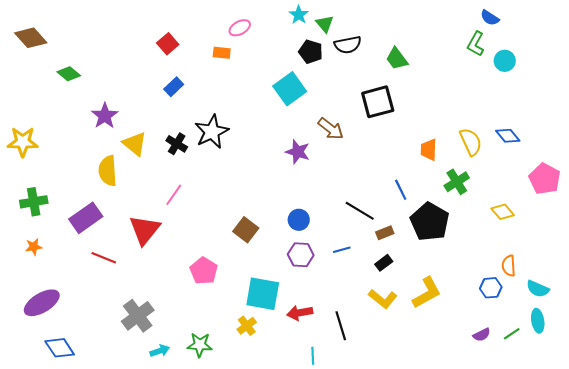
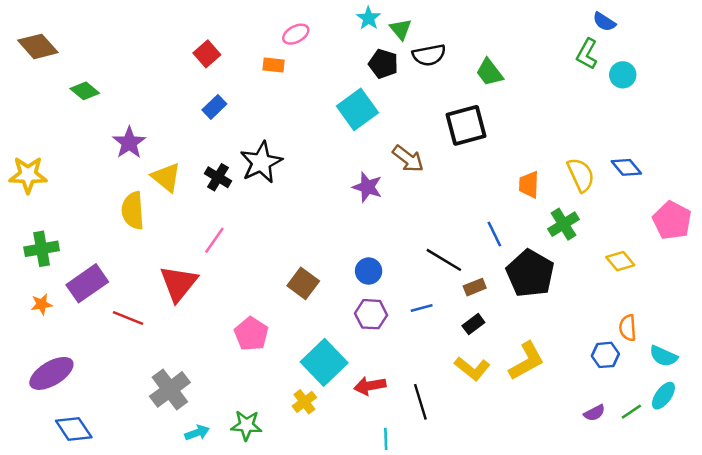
purple rectangle: (86, 218) -> (87, 283), moved
cyan square: (263, 294) -> (324, 362), turned 36
cyan ellipse: (538, 321) -> (663, 396), turned 45

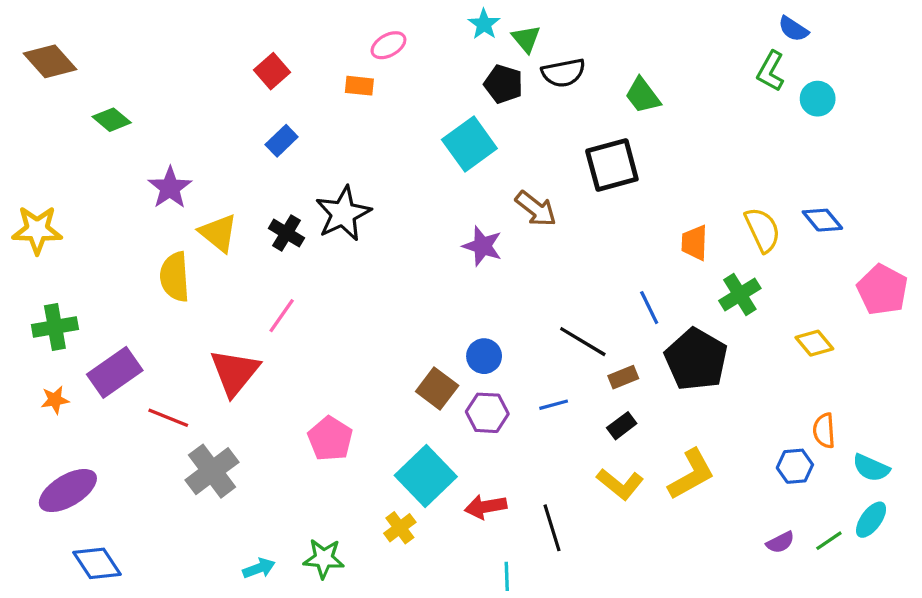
brown square: (303, 283) -> (437, 388), moved
gray cross: (170, 389) -> (212, 471), moved

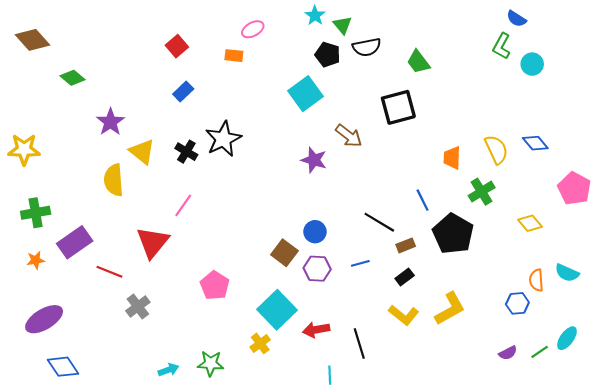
cyan semicircle: (871, 468) -> (567, 273), moved
gray cross: (212, 471) -> (138, 307), size x0.7

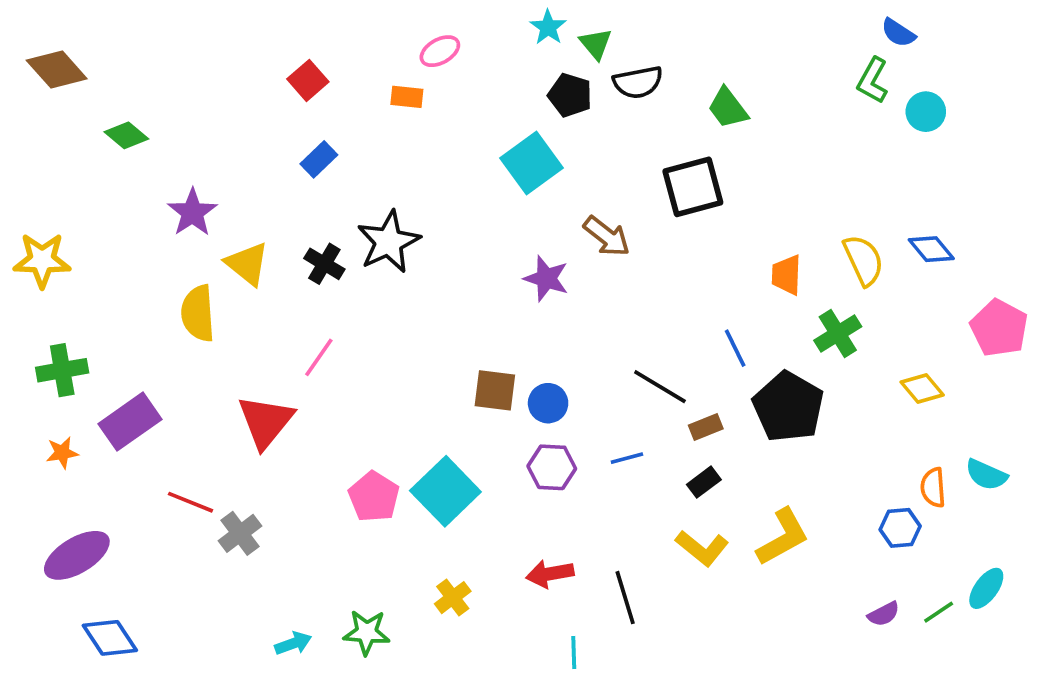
brown square: (284, 253) -> (495, 390), moved, turned -30
red line: (109, 272) -> (191, 502), moved
cyan square: (277, 310) -> (445, 491), moved

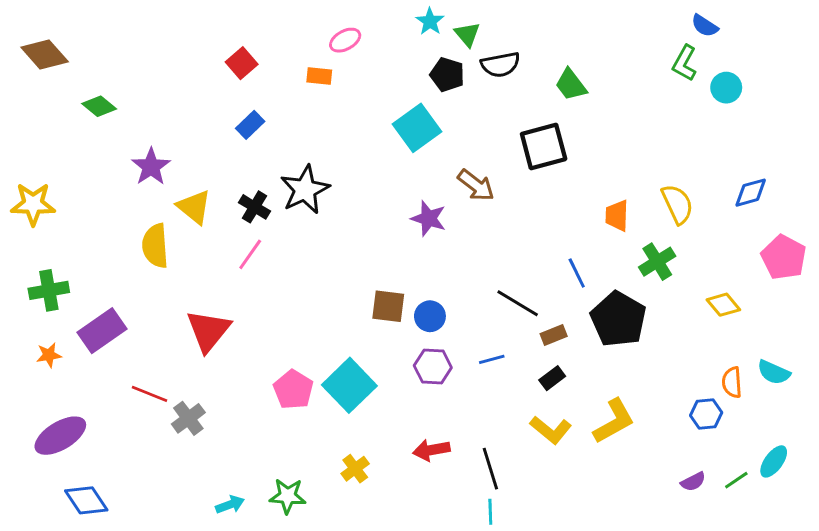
blue diamond: (931, 249) -> (751, 193), moved, turned -66
pink line: (319, 357) -> (250, 254), moved
cyan line: (574, 653) -> (490, 512), moved

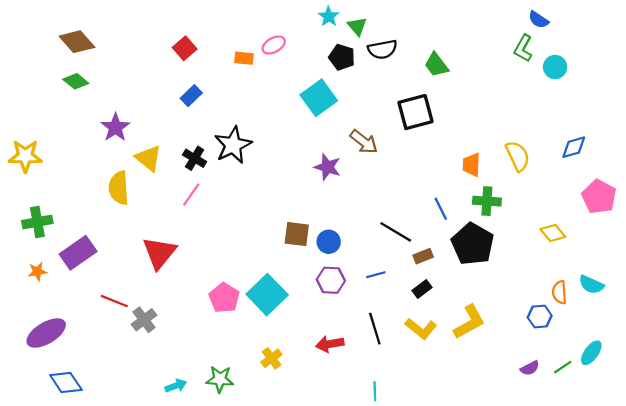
pink ellipse: (345, 40) -> (274, 45), moved
brown diamond: (45, 54) -> (77, 42), moved
green cross: (657, 262) -> (487, 201), moved, turned 36
black line: (490, 469) -> (375, 329), moved

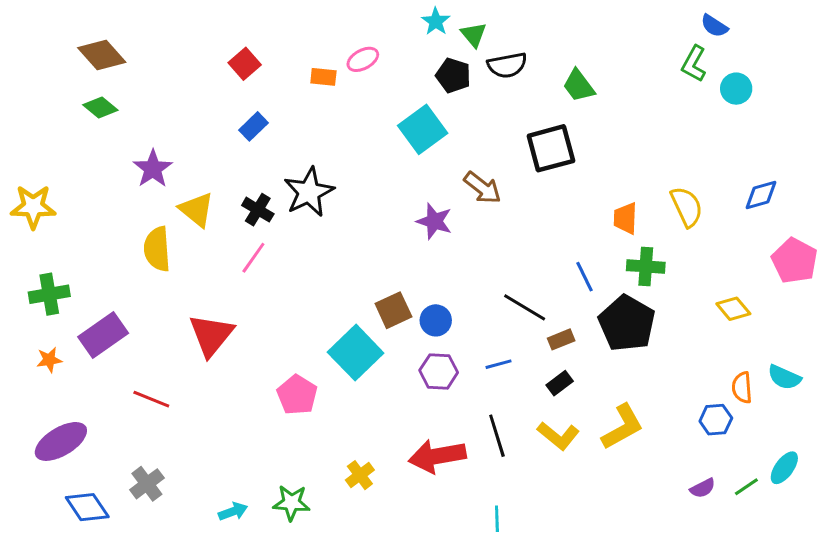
brown square: (297, 234) -> (393, 310), turned -32
cyan square: (267, 295) -> (356, 353), moved
gray cross: (144, 320) -> (147, 484), moved
red arrow: (330, 344) -> (437, 456), size x1.5

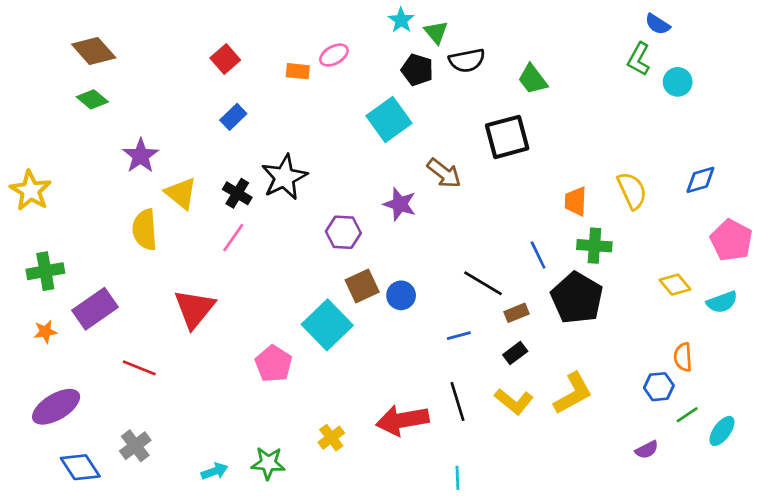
yellow star: (33, 207) -> (31, 191), turned 30
purple hexagon: (439, 371) -> (343, 232), moved
cyan semicircle: (784, 377) -> (722, 302), moved, turned -44
green line: (746, 487) -> (687, 415), moved

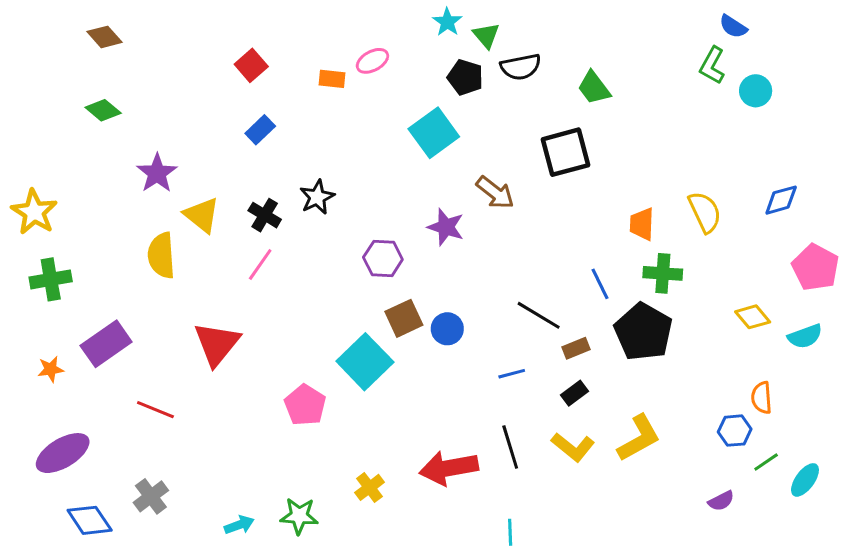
brown diamond: (94, 51) -> (105, 37), moved, size x0.7
black star: (284, 177) -> (317, 197), size x0.7
green cross: (45, 271) -> (51, 279), moved

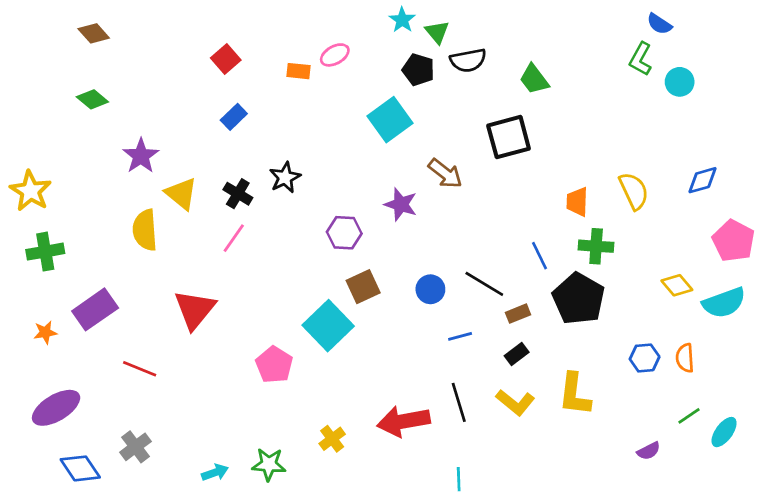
blue circle: (447, 329) -> (430, 289), moved
cyan semicircle: (805, 336) -> (724, 303), size x1.4
blue hexagon: (735, 431) -> (645, 358), moved
yellow L-shape: (639, 438) -> (575, 394), turned 126

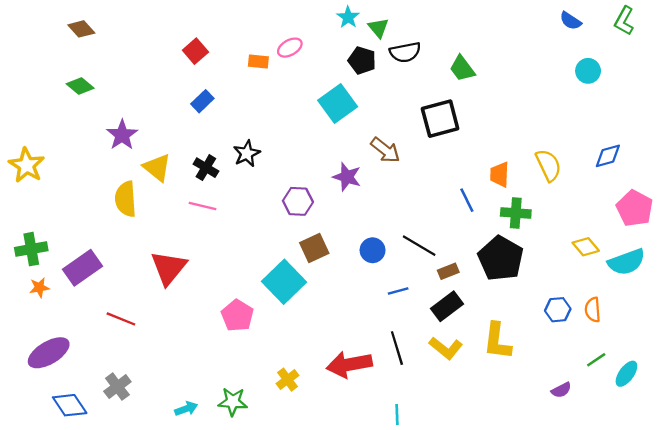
green L-shape: (641, 59) -> (624, 21), moved
pink line: (234, 238) -> (202, 206), turned 68
green cross: (45, 252) -> (31, 249), moved
blue line: (540, 256) -> (467, 200), moved
black rectangle: (517, 354) -> (447, 306), size x1.5

